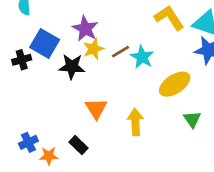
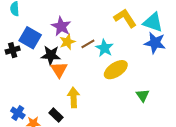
yellow ellipse: (175, 84) -> (116, 70), moved
orange triangle: (96, 108) -> (59, 70), moved
yellow arrow: (135, 122) -> (74, 98), moved
blue cross: (28, 142) -> (18, 113), turned -32

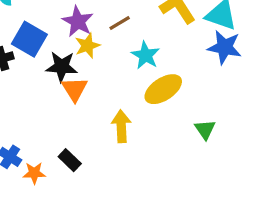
brown line: (88, 44) -> (120, 23), moved
yellow arrow: (74, 98) -> (121, 126), moved

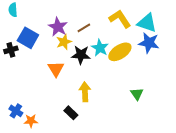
black star: (62, 67) -> (81, 55), moved
yellow ellipse: (163, 89) -> (120, 52), moved
black rectangle: (70, 160) -> (71, 113), moved

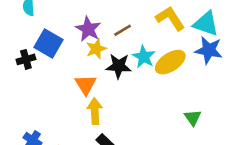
yellow arrow: (85, 92) -> (95, 111), moved

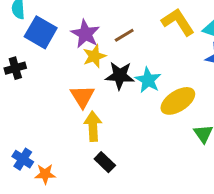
blue square: (48, 44) -> (41, 32), moved
cyan star: (144, 57) -> (148, 80), moved
yellow ellipse: (170, 62) -> (178, 101), moved

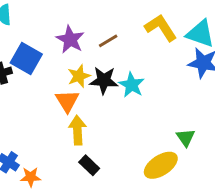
blue square: (41, 32) -> (26, 58), moved
yellow star: (94, 56) -> (79, 76), moved
yellow ellipse: (178, 101) -> (161, 165), moved

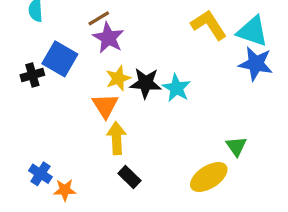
brown line: (108, 41) -> (99, 18), moved

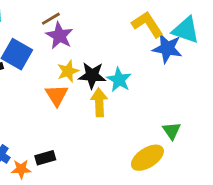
blue star: (256, 64) -> (167, 48), moved
yellow arrow: (117, 138) -> (99, 102), moved
black rectangle: (129, 177) -> (45, 158), moved, turned -60

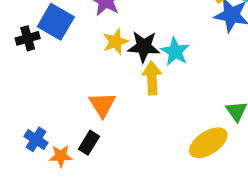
orange triangle: (57, 95) -> (102, 105), moved
black rectangle: (45, 158) -> (89, 143), turned -42

